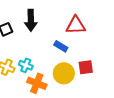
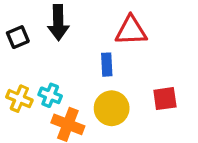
blue rectangle: (61, 46) -> (107, 65), turned 56
red square: (86, 67) -> (165, 99), moved

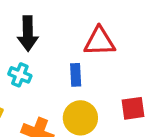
cyan cross: (50, 95) -> (20, 75), moved

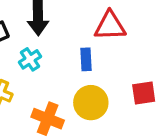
cyan cross: (20, 75) -> (30, 59), turned 35

